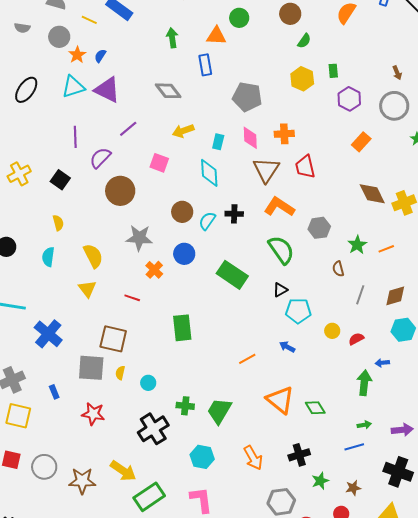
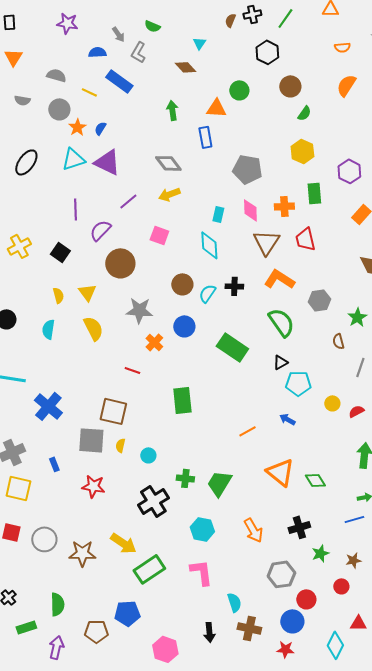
green rectangle: (333, 71) -> (314, 193), moved, size x1.5
yellow arrow: (183, 131) -> (169, 194), moved
yellow triangle: (87, 289) -> (87, 292), moved

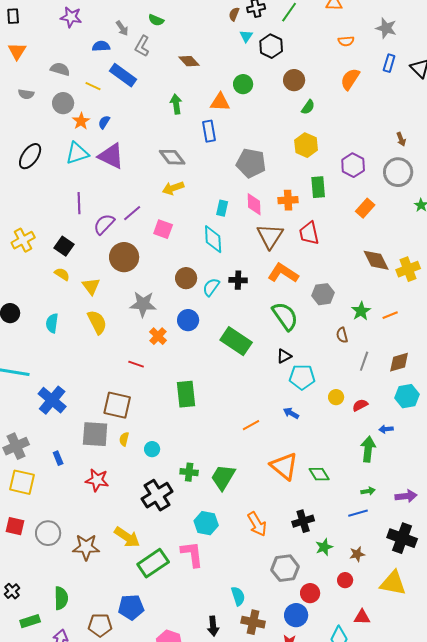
cyan triangle: (199, 43) -> (246, 36), moved
purple line: (128, 201) -> (132, 213), moved
yellow semicircle: (58, 295) -> (62, 274), moved, turned -42
pink L-shape: (201, 572) -> (192, 554), moved

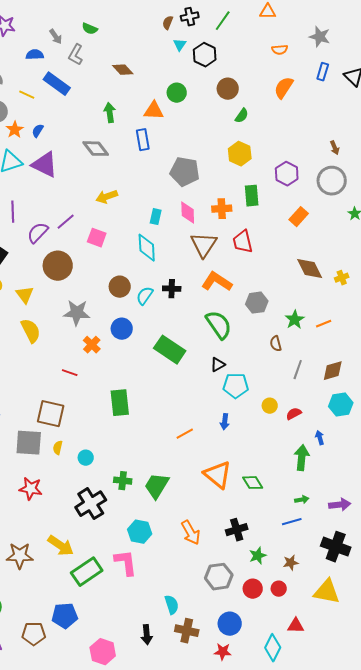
gray diamond: (172, 157) -> (96, 149), moved
yellow cross: (408, 269) -> (342, 278), size x0.6
blue arrow: (291, 413) -> (225, 422), turned -112
blue arrow: (386, 429) -> (320, 438), turned 80
red circle: (310, 593) -> (253, 589), moved

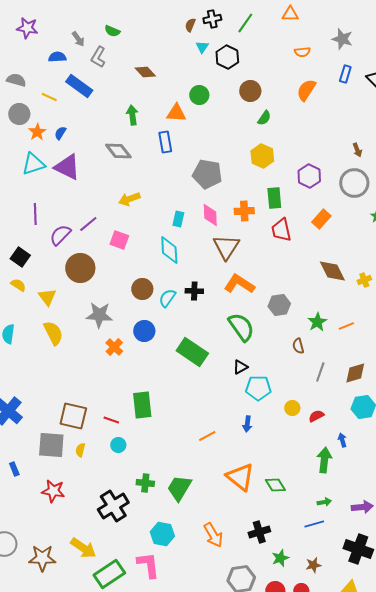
red trapezoid: (243, 242) -> (281, 230), moved
red line: (70, 373) -> (111, 420), moved
cyan circle: (86, 458) -> (118, 445), moved

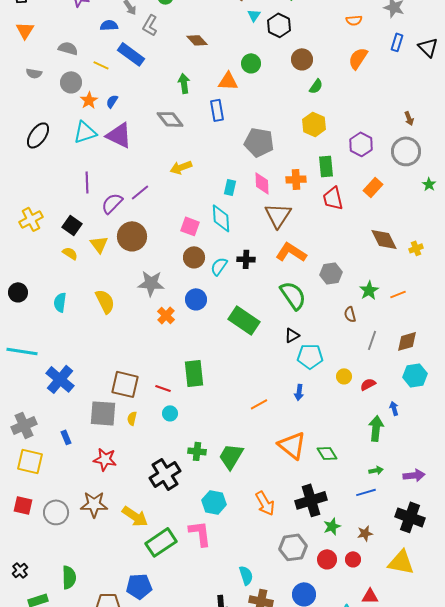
pink square: (119, 240) -> (190, 226), moved
yellow triangle: (47, 297) -> (99, 244), moved
black cross: (259, 532) -> (311, 500), size x1.4
brown star: (42, 558) -> (94, 504), moved

